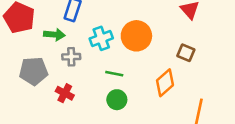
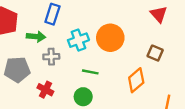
green circle: (117, 100) -> (83, 97), moved

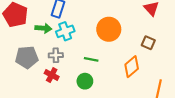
cyan cross: (78, 40) -> (65, 31), moved
gray cross: (51, 57) -> (56, 55), moved

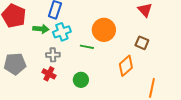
gray pentagon: (27, 57) -> (15, 64), moved
green line: (91, 59) -> (87, 47), moved

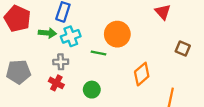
brown square: (142, 43) -> (183, 49), moved

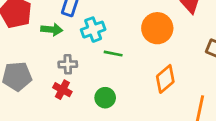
orange circle: (117, 34) -> (157, 28), moved
cyan cross: (71, 36) -> (93, 30), moved

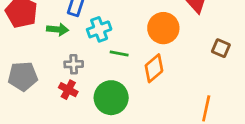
orange diamond: (165, 79) -> (154, 68), moved
green circle: (105, 98) -> (111, 98), size x1.6

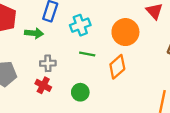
cyan cross: (99, 29) -> (80, 25), moved
green circle: (111, 98) -> (80, 92), size x0.6

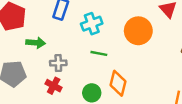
green arrow: (34, 33) -> (36, 43), moved
orange diamond: (117, 67) -> (118, 83), moved, turned -35

